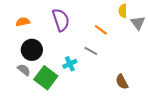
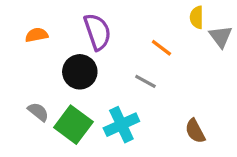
black circle: (32, 50) -> (80, 72), moved
cyan cross: (70, 64) -> (121, 125), moved, size x1.5

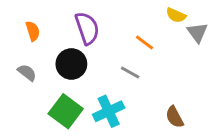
yellow semicircle: (197, 17) -> (176, 15), turned -66
orange semicircle: (37, 35) -> (33, 31), turned 84
gray semicircle: (38, 112) -> (27, 73), moved

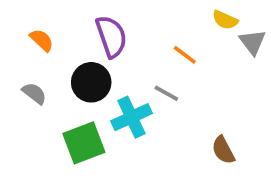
orange semicircle: (33, 31) -> (42, 40), turned -30
green square: (66, 111) -> (84, 143), turned 32
cyan cross: (109, 111) -> (132, 117), moved

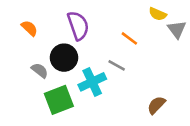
gray semicircle: (34, 93) -> (40, 70), moved
brown semicircle: (223, 150) -> (156, 105), turned 72

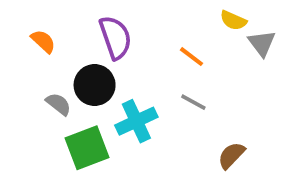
gray line: (117, 65) -> (193, 102), moved

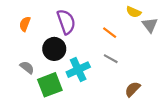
orange semicircle: (43, 41) -> (25, 24), turned -112
gray semicircle: (58, 104) -> (27, 67), moved

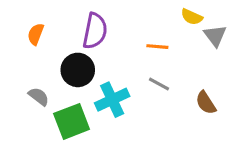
purple semicircle: (66, 22) -> (95, 31), turned 30
orange line: (110, 33) -> (157, 47), turned -32
brown semicircle: (133, 89) -> (206, 103), moved, turned -77

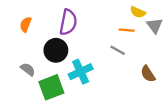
orange line: (157, 47) -> (127, 30), moved
gray line: (159, 84) -> (118, 50), moved

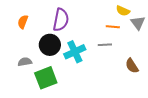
gray line: (118, 50) -> (105, 45), turned -32
gray semicircle: (28, 69) -> (25, 62), turned -48
cyan cross: (81, 72) -> (75, 52), moved

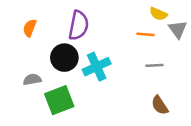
gray line: (105, 45) -> (155, 65), moved
brown semicircle: (132, 66) -> (160, 105), moved

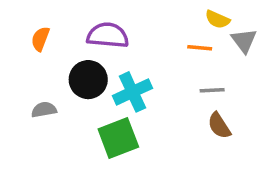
purple semicircle: (79, 25) -> (108, 35), turned -96
green square: (59, 100) -> (118, 138), moved
brown semicircle: (160, 105) -> (219, 126), moved

